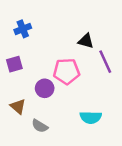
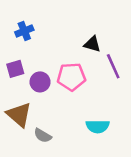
purple circle: (45, 88) -> (40, 82), moved
brown triangle: (18, 107) -> (19, 115), size x1.5

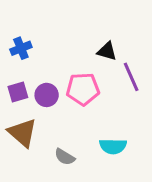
blue cross: (24, 31) -> (21, 48), moved
purple square: (15, 69) -> (18, 92), moved
gray semicircle: (43, 136) -> (65, 157), moved

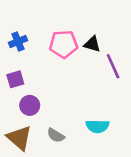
pink pentagon: (83, 89) -> (64, 44), moved
purple circle: (47, 95) -> (30, 105), moved
brown triangle: (22, 133) -> (19, 138), moved

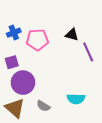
pink pentagon: (64, 44) -> (37, 40), moved
purple circle: (30, 105) -> (23, 83), size x1.5

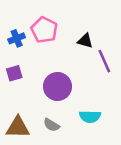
pink pentagon: (37, 40) -> (44, 30), moved, turned 30
purple circle: (23, 83) -> (57, 86), moved
brown triangle: (15, 108) -> (18, 127), turned -40

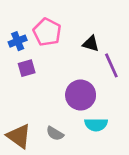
purple square: (14, 73) -> (27, 68), moved
purple circle: (57, 86) -> (81, 95), moved
brown triangle: (18, 127) -> (19, 136), turned 35

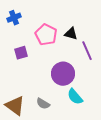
pink pentagon: (47, 32) -> (46, 35), moved
blue cross: (18, 41) -> (14, 18), moved
cyan semicircle: (96, 125) -> (75, 97), turned 48

